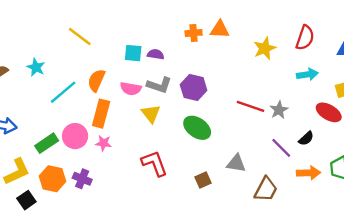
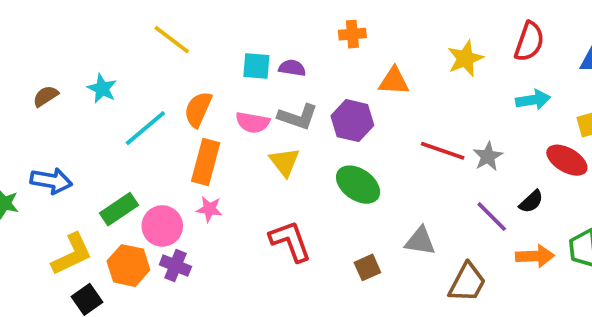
orange triangle: (220, 29) -> (394, 81), moved
pink circle: (75, 136) -> (162, 226), moved

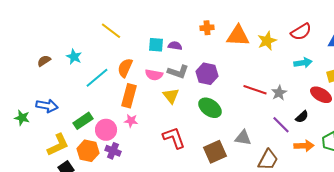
red semicircle: (529, 42) -> (301, 32), turned 40
orange triangle: (394, 81) -> (238, 36), moved, size x1.4
brown square: (367, 267) -> (215, 152), size x1.6

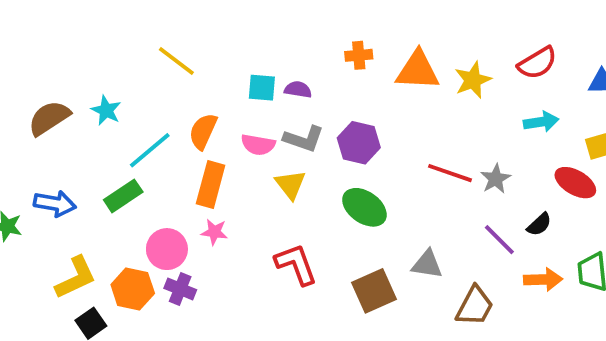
brown semicircle: (44, 61) -> (49, 118), size x1.6
green rectangle: (83, 121) -> (123, 196), moved

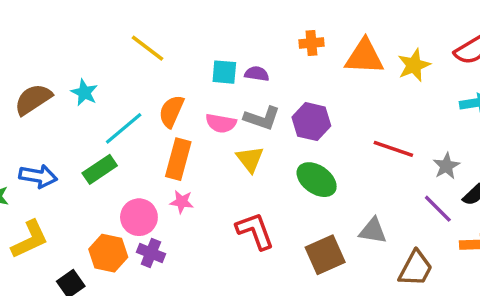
gray star: (496, 179) -> (446, 166), moved
yellow L-shape: (76, 278) -> (30, 239), moved

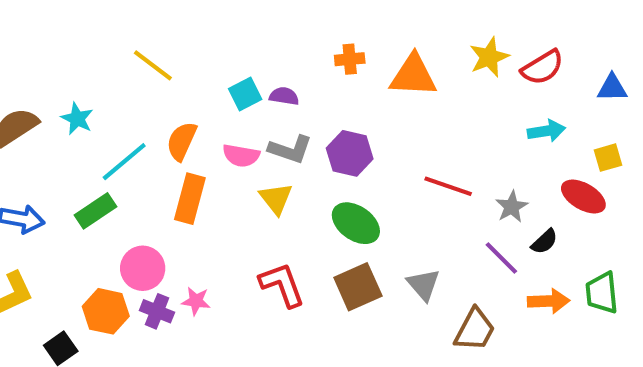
yellow star: (414, 65) -> (489, 57), moved
cyan square: (224, 72) -> (245, 94), turned -32
pink star: (182, 202) -> (196, 301), moved
gray triangle: (373, 231) -> (424, 285), turned 40
brown square: (325, 255) -> (358, 287), moved

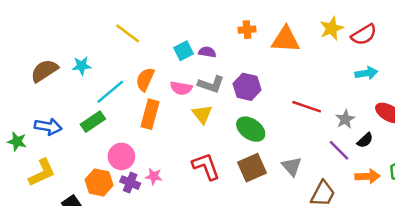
cyan star: (77, 119) -> (82, 66), turned -30

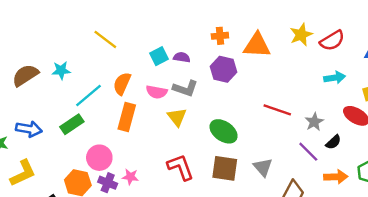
purple hexagon: (247, 87) -> (224, 69), moved
brown square: (252, 168) -> (225, 168), turned 32

